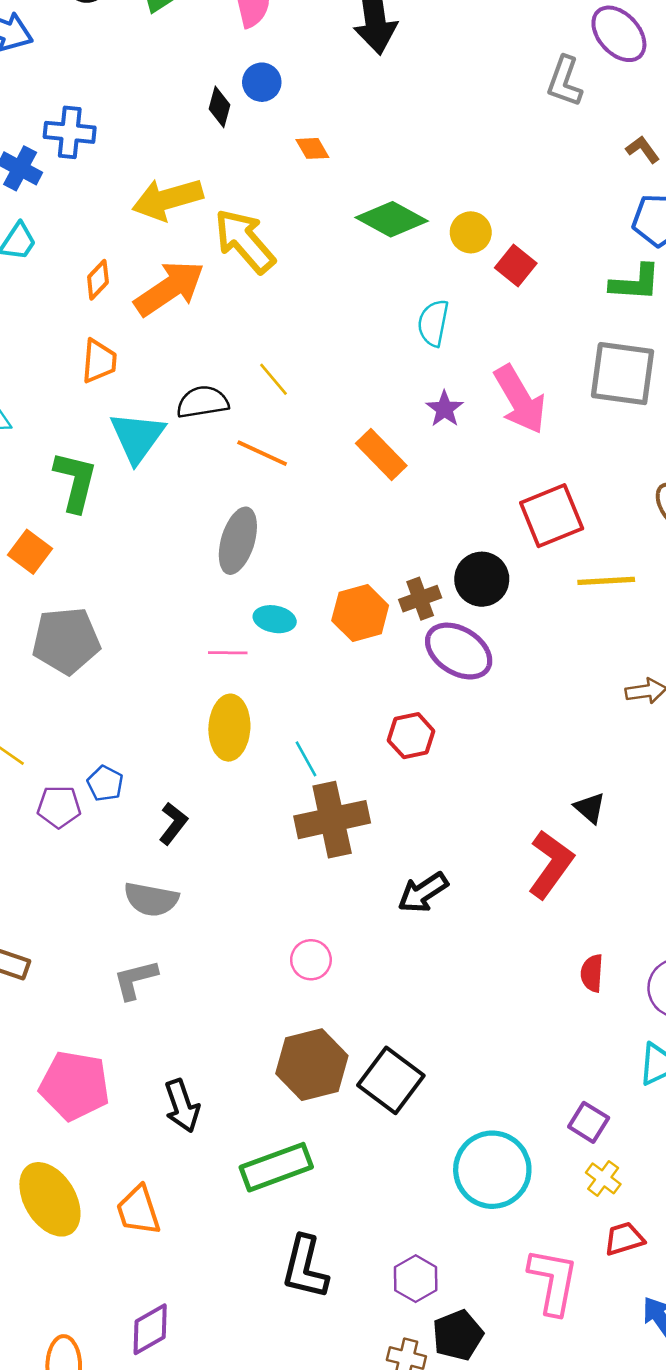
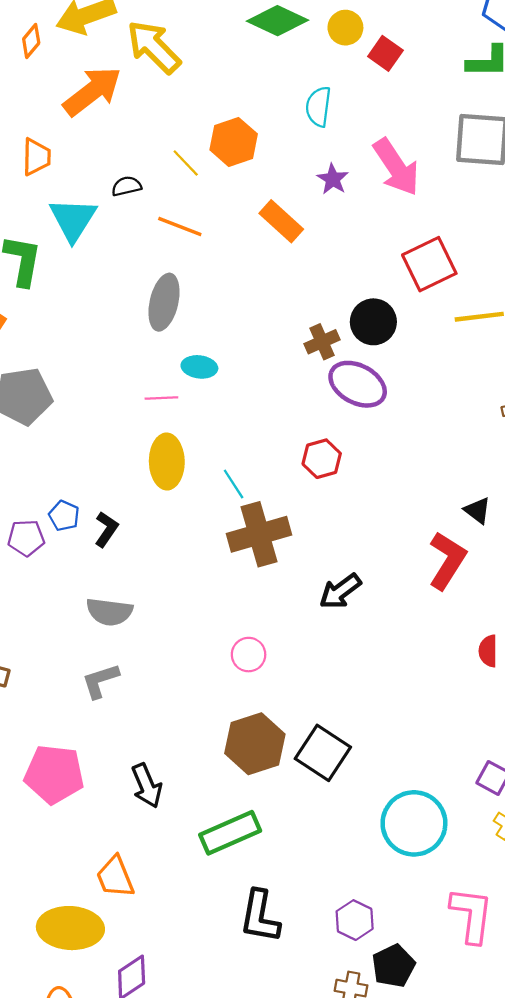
orange diamond: (98, 280) -> (31, 41), moved
black semicircle: (203, 402) -> (127, 186), size x0.7
orange hexagon: (360, 613) -> (234, 142), moved
black L-shape: (173, 823) -> (106, 529), moved
yellow ellipse: (50, 1199) -> (70, 928), moved, turned -52

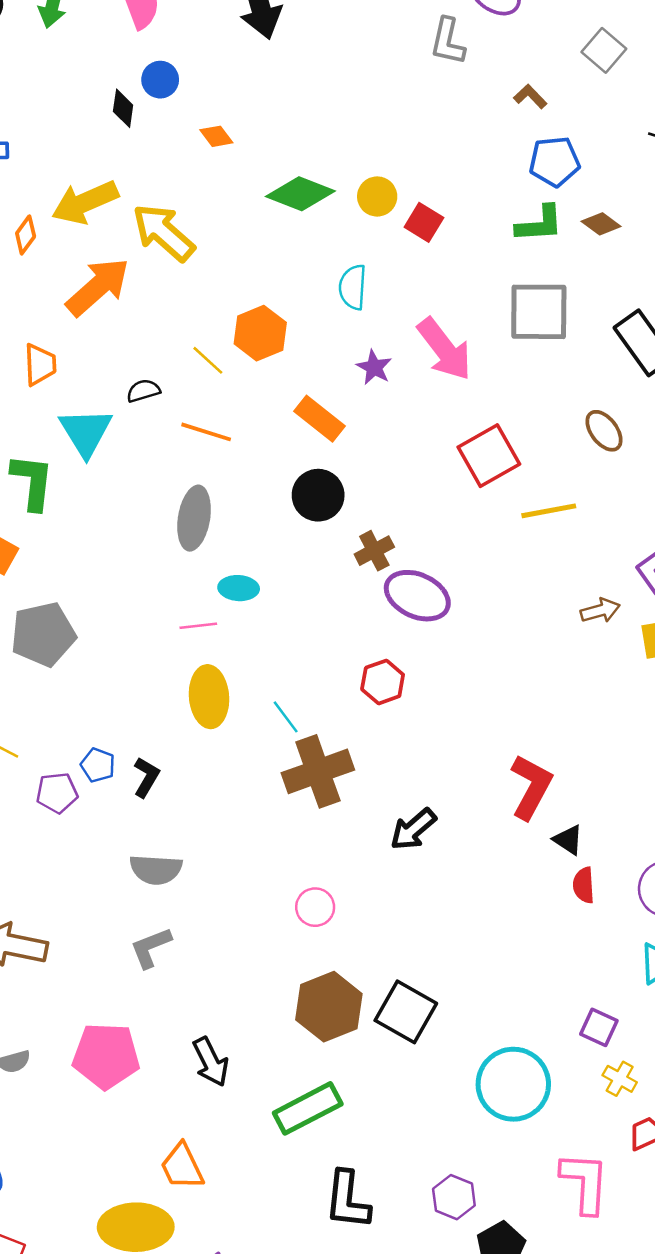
black circle: (373, 322) -> (318, 495), moved
black triangle: (477, 511) -> (568, 840), moved

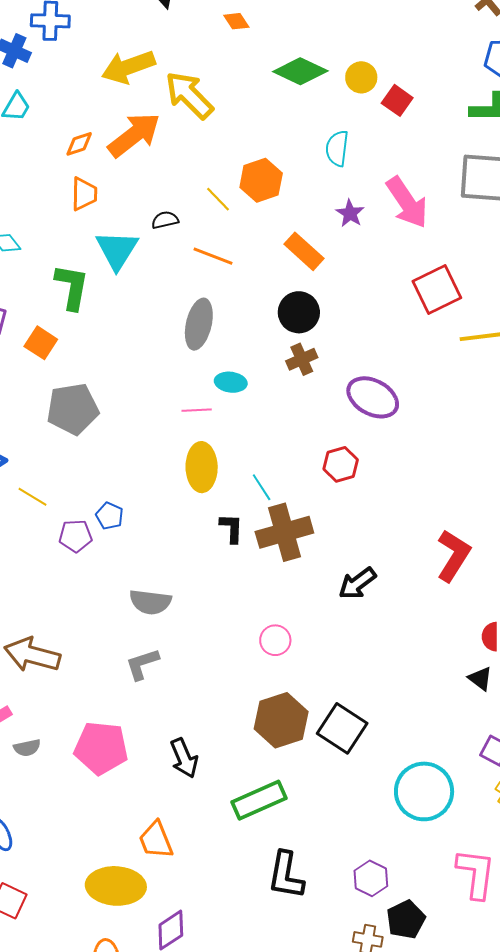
orange diamond: (26, 235) -> (79, 144), moved, turned 32
brown cross: (374, 551) -> (302, 359), moved
black L-shape: (146, 777) -> (231, 528), moved, turned -32
black triangle: (568, 840) -> (480, 679), moved

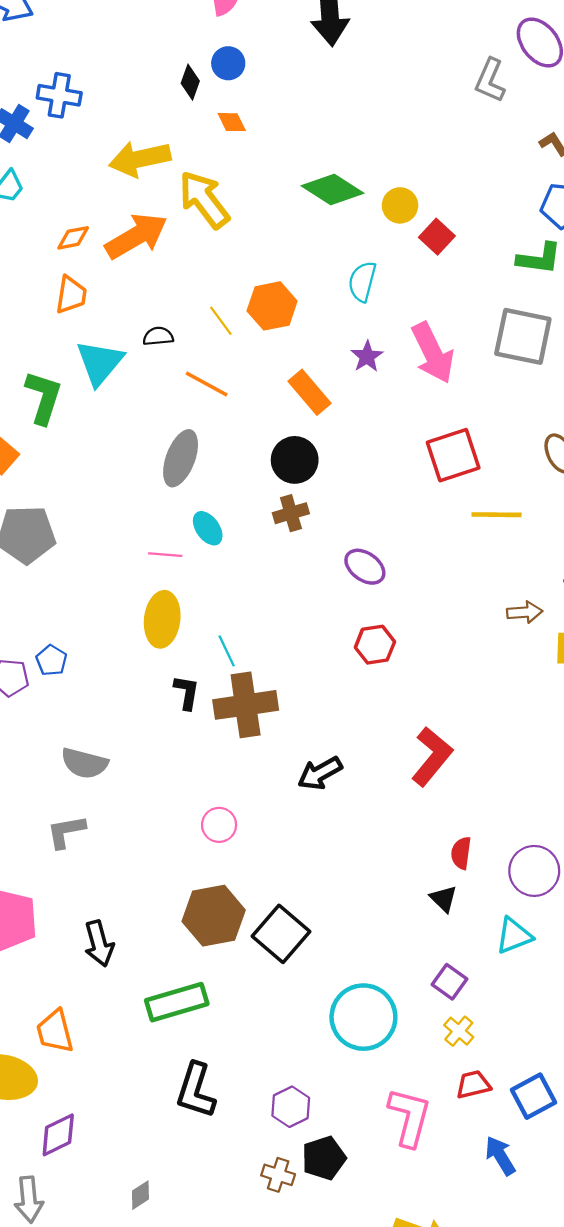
orange diamond: (236, 21) -> (232, 122), moved
cyan ellipse: (231, 382) -> (208, 528), turned 40
purple ellipse: (373, 397) -> (365, 567), size x0.7
red hexagon: (341, 464) -> (375, 645), moved

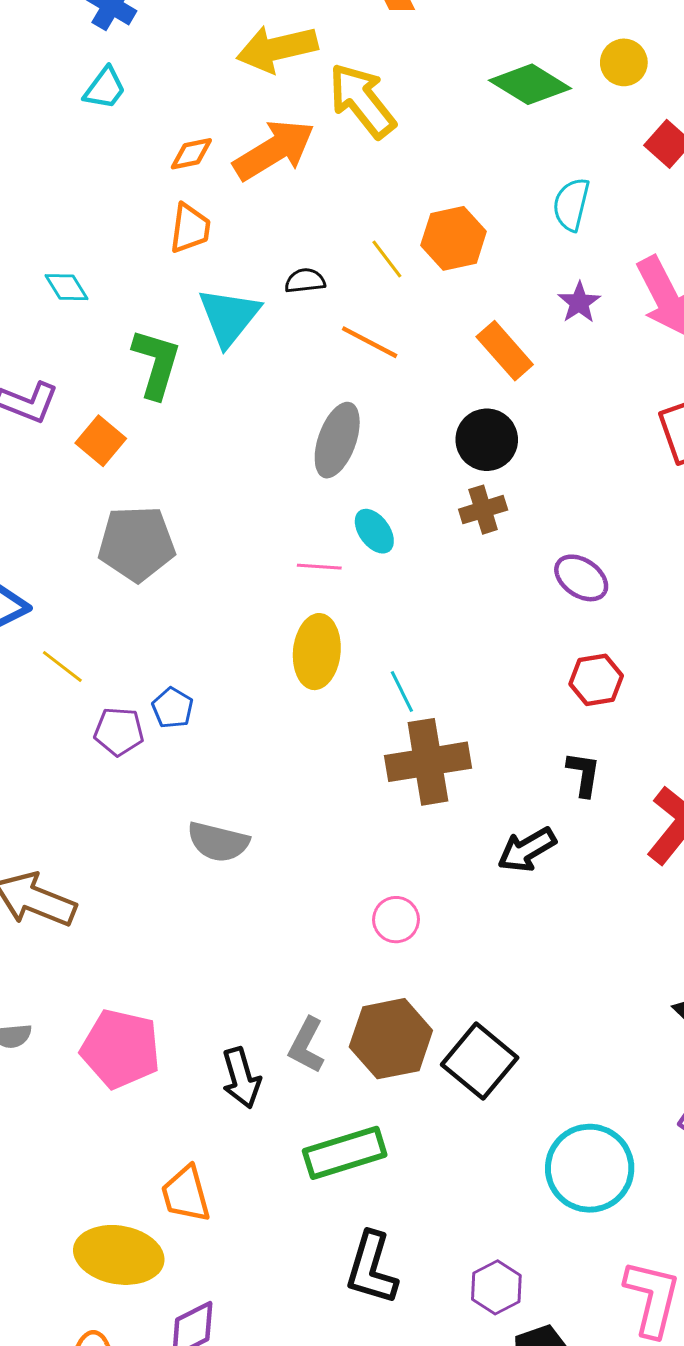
yellow circle: (400, 205) -> (624, 62), moved
black L-shape: (187, 692) -> (584, 774), moved
gray L-shape: (66, 832) -> (306, 1045), moved, turned -51

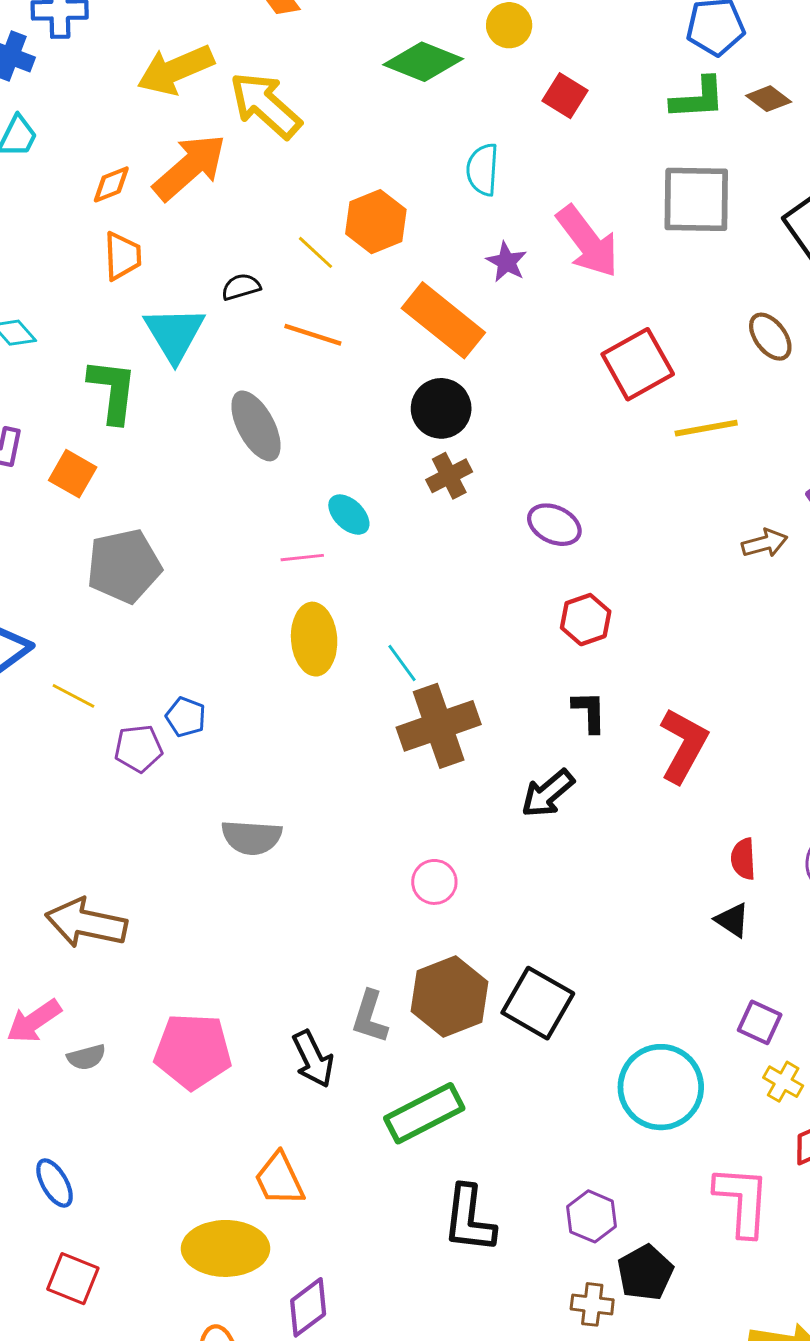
orange rectangle: (505, 351) -> (443, 320), size x1.4
gray ellipse: (337, 440) -> (256, 426), moved, turned -38

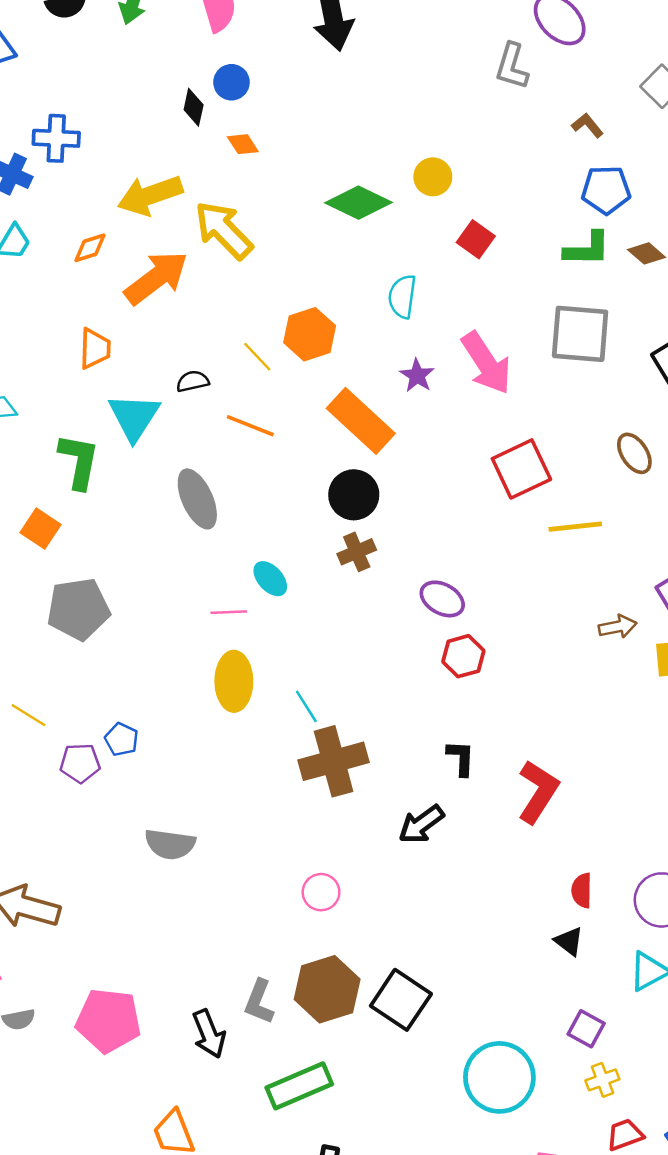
orange diamond: (111, 184) -> (90, 248), moved
red hexagon: (586, 620) -> (463, 656), moved
yellow cross: (783, 1082) -> (602, 1080), turned 36

